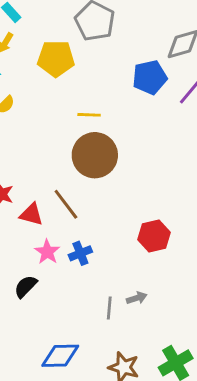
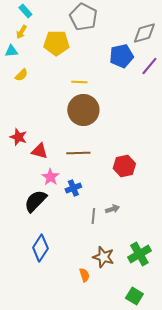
brown line: (66, 204) -> (78, 153), moved, turned -55
blue cross: (80, 253) -> (73, 188), moved
black semicircle: (26, 286) -> (35, 201), size x1.4
blue diamond: (60, 356) -> (40, 248), moved, turned -56

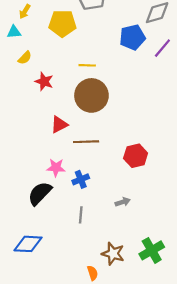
red star: (18, 137) -> (44, 81), moved
red triangle: (39, 151) -> (59, 125), moved, turned -42
pink star: (50, 177) -> (56, 168), turned -30
gray line: (93, 216) -> (81, 215), moved
blue diamond: (40, 248) -> (28, 244), moved, turned 60

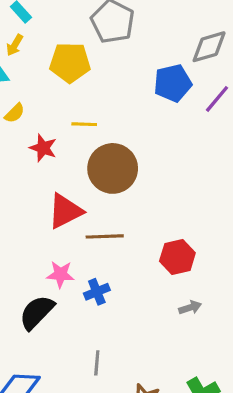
yellow line: (87, 65) -> (84, 124), moved
red triangle: (59, 125) -> (65, 211), size x1.4
gray arrow: (123, 202) -> (190, 308), moved
gray line: (81, 215) -> (97, 363), moved

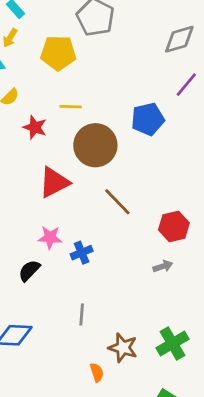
blue pentagon: (173, 83) -> (148, 119), moved
brown line: (105, 236) -> (117, 202), moved, turned 48
red hexagon: (177, 257) -> (174, 226), moved
black semicircle: (37, 312) -> (29, 271), size x0.7

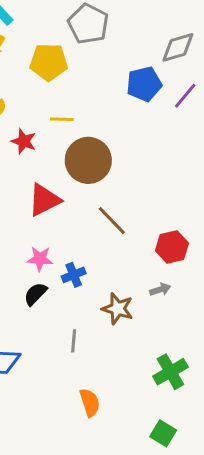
blue pentagon: (148, 119) -> (144, 84), moved
black semicircle: (29, 271) -> (35, 294), moved
brown star: (123, 348) -> (118, 309), moved
orange semicircle: (97, 372) -> (90, 403), size x1.4

